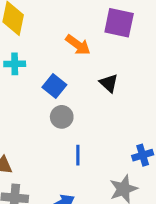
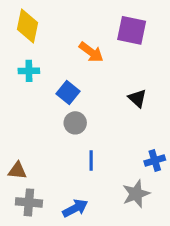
black triangle: (109, 83) -> (137, 98), moved

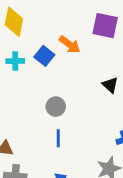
blue square: (68, 93) -> (44, 56), moved
blue line: (91, 161) -> (58, 138), moved

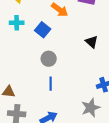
blue square: (44, 56) -> (43, 30), moved

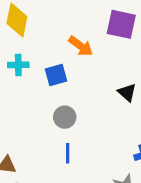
blue square: (43, 30) -> (56, 75), turned 35

